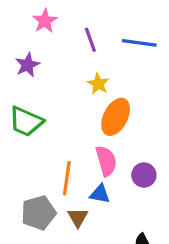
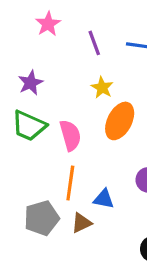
purple star: (27, 65) -> (31, 83), moved
pink semicircle: (106, 161) -> (70, 135), moved
brown triangle: (78, 218) -> (81, 223), turned 35

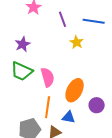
yellow star: (102, 88) -> (77, 42), moved
orange ellipse: (120, 121) -> (75, 90), moved

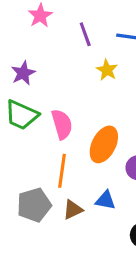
blue triangle: (69, 117) -> (105, 200), moved

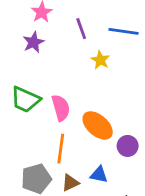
purple star: (23, 73) -> (33, 42), moved
orange ellipse: (104, 144) -> (98, 125), turned -76

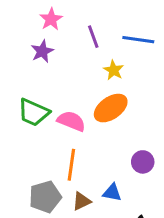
pink semicircle: (61, 108) -> (71, 121), turned -52
orange ellipse: (98, 125) -> (111, 108), moved, turned -76

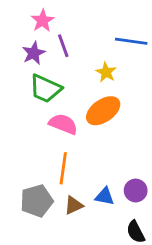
purple line: (93, 37) -> (63, 46), moved
green trapezoid: (33, 112) -> (46, 89), moved
purple circle: (143, 162) -> (136, 190), moved

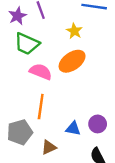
brown triangle: (74, 205) -> (49, 147), moved

